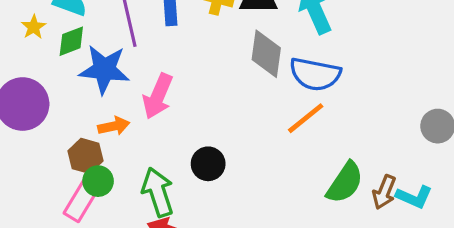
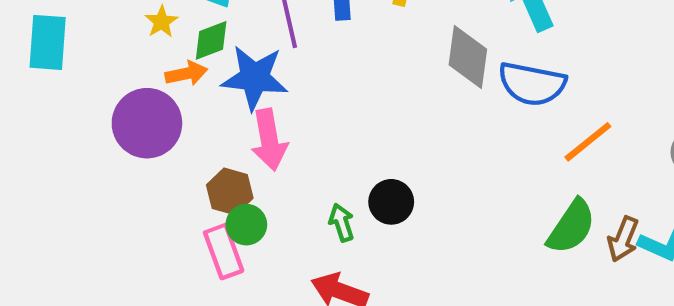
pink arrow: (158, 96) -> (269, 140), moved, turned -33
orange line: (306, 118) -> (588, 142), moved
orange arrow: (114, 126) -> (186, 74), moved
green arrow: (158, 192) -> (342, 223), moved, size x0.6
pink rectangle: (81, 202) -> (224, 252), turned -51

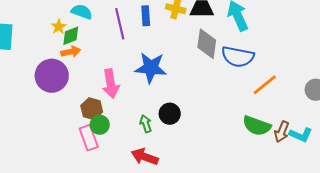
green diamond: (211, 40) -> (71, 36), moved
blue star: (255, 78) -> (151, 68), moved
green semicircle: (571, 227) -> (257, 126), turned 76

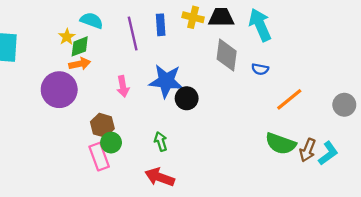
blue semicircle: (238, 57) -> (260, 69), size x0.5
pink arrow: (111, 84) -> (123, 86), moved, size x0.7
black circle: (170, 114) -> (187, 98), moved
cyan L-shape: (301, 135) -> (328, 153), turned -60

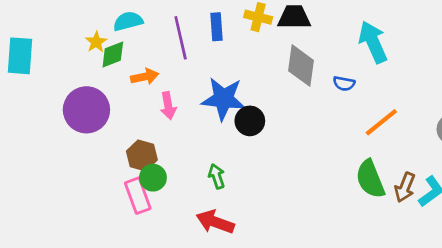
cyan semicircle: (92, 21) -> (128, 21), turned -35
cyan arrow: (260, 25) -> (373, 42), moved
orange arrow: (80, 64) -> (145, 77), moved
green semicircle: (281, 144) -> (370, 179), turned 48

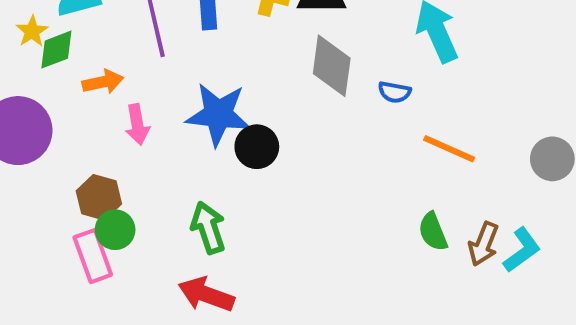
orange line: (381, 122) -> (449, 149), turned 63
green arrow: (217, 176) -> (208, 228), size x1.4
green semicircle: (370, 179) -> (433, 232), size x0.7

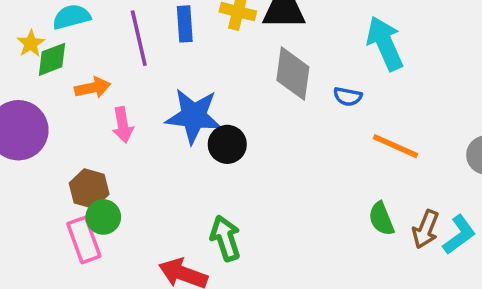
green arrow: (208, 228) -> (225, 238), moved

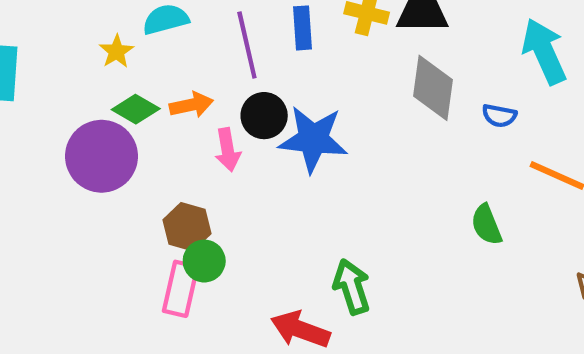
green diamond: (52, 59) -> (136, 109), moved, turned 51
black circle: (227, 144) -> (264, 116), moved
green semicircle: (381, 219) -> (486, 225), moved
pink rectangle: (84, 240) -> (181, 289), turned 33

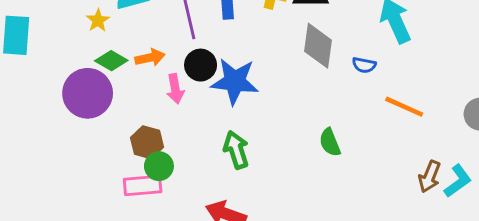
green semicircle: (486, 225) -> (330, 142), moved
green arrow: (352, 287) -> (236, 150), moved
pink rectangle: (181, 289) -> (143, 185), turned 72

